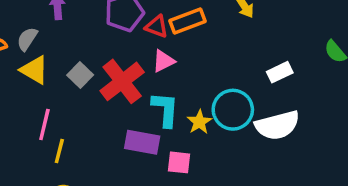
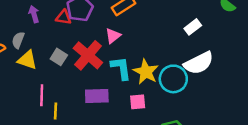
red triangle: (157, 27) -> (64, 17), moved
cyan circle: (233, 110) -> (173, 79), moved
yellow star: (199, 122) -> (146, 72), size x1.5
purple rectangle: (142, 142) -> (97, 96), moved

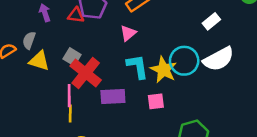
red cross: (88, 55) -> (86, 73), moved
cyan circle: (173, 79) -> (184, 61), moved
pink line: (42, 95) -> (69, 96), moved

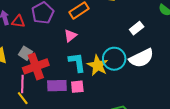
red triangle: (76, 15) -> (18, 21), moved
red cross: (86, 73) -> (36, 66), turned 30
pink square: (156, 101) -> (77, 87), moved
yellow line: (70, 113) -> (23, 98), turned -40

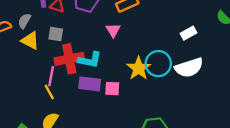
pink triangle: (70, 36) -> (113, 30), turned -32
gray square: (25, 53) -> (56, 34), moved, turned -32
cyan L-shape: (77, 62) -> (90, 60), moved, turned 100

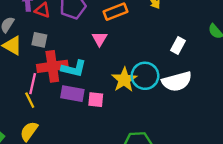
white rectangle: (189, 33) -> (178, 46), turned -35

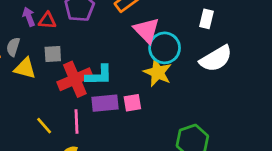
pink triangle: (100, 39) -> (147, 30), moved, size x1.5
cyan circle: (145, 76) -> (165, 48), moved
pink line: (33, 84) -> (76, 122), moved
yellow line: (30, 100) -> (44, 126), moved

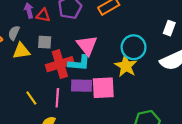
pink triangle: (147, 30) -> (87, 45), moved
yellow triangle: (25, 68) -> (21, 51), turned -30
pink square: (132, 103) -> (103, 88), size x1.6

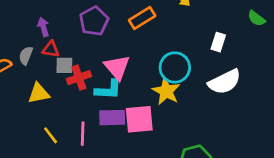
red triangle: (43, 15) -> (51, 49), moved
yellow triangle: (21, 51) -> (39, 93), moved
red cross: (60, 64) -> (79, 78), moved, size x0.7

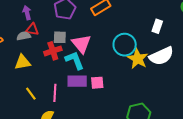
gray semicircle: (26, 55) -> (24, 36), moved, turned 56
gray square: (64, 65) -> (60, 37), moved
cyan L-shape: (108, 90) -> (75, 60), turned -115
yellow star: (166, 91) -> (138, 59), moved
pink square: (139, 119) -> (97, 83), size x0.6

